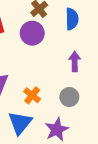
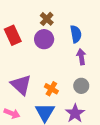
blue semicircle: (72, 19) -> (76, 34), moved

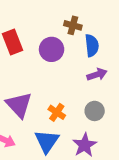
brown cross: (47, 19) -> (73, 25), moved, turned -32
purple arrow: (81, 57) -> (97, 74), turned 77

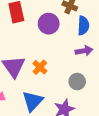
orange cross: (57, 112) -> (40, 67), moved

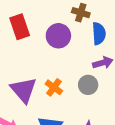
gray circle: (77, 82) -> (88, 85), moved

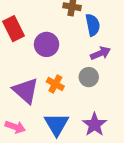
purple circle: (58, 36) -> (47, 44), moved

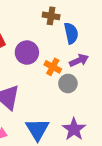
orange cross: (55, 84) -> (53, 67), moved

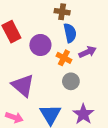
blue semicircle: (71, 33) -> (70, 33), moved
gray circle: (68, 84) -> (71, 81), moved

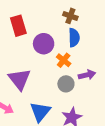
purple arrow: (88, 52) -> (87, 75), moved

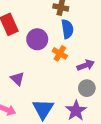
purple triangle: (19, 79) -> (17, 79), size x0.6
gray circle: (66, 84) -> (87, 88), moved

